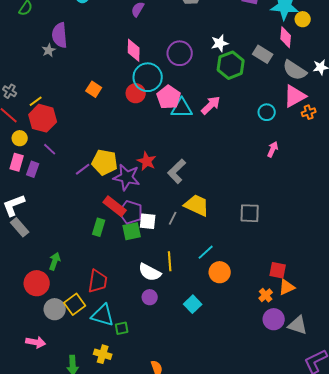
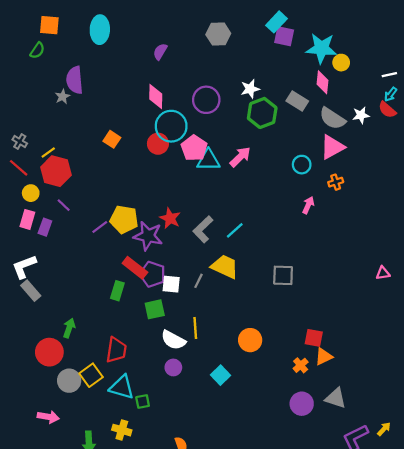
orange cross: (309, 112) -> (336, 182), moved
green square: (132, 231) -> (155, 309), moved
cyan line: (206, 252) -> (235, 230), moved
purple circle: (274, 319) -> (302, 404), moved

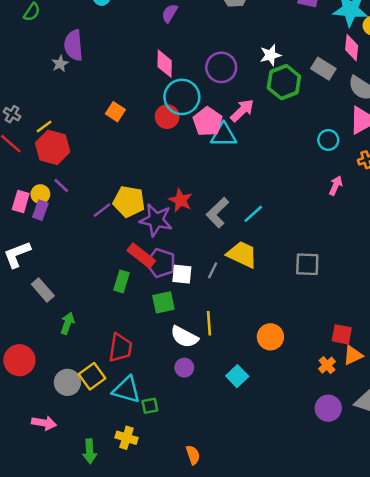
pink arrow: (240, 157) -> (242, 110), moved
yellow circle: (31, 193) -> (40, 194), moved
gray rectangle: (31, 291) -> (43, 290), moved
red circle: (49, 352) -> (19, 360), moved

